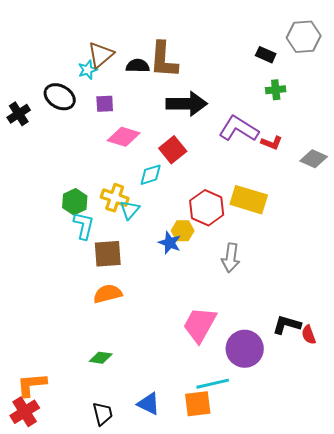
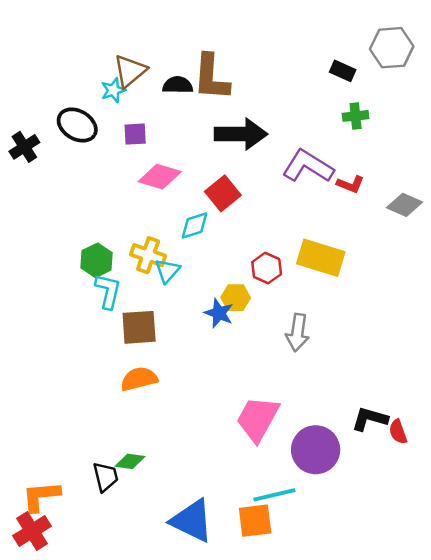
red hexagon: (207, 208) -> (267, 268), size x0.7
blue triangle: (149, 404) -> (192, 521), size x1.5
black trapezoid: (103, 414) -> (106, 477), moved

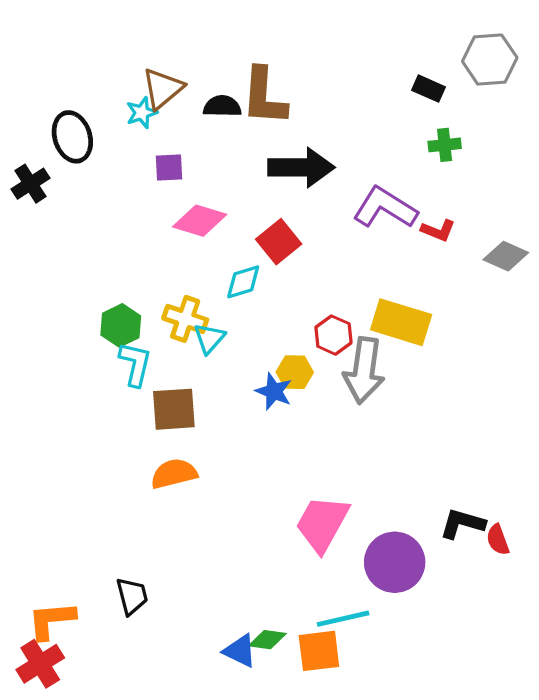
black ellipse: (77, 125) -> (72, 137), moved, turned 42
gray arrow: (298, 332) -> (364, 371), moved, size x1.4
green diamond: (130, 461) -> (267, 640), moved
blue triangle: (192, 521) -> (240, 651), size x0.6

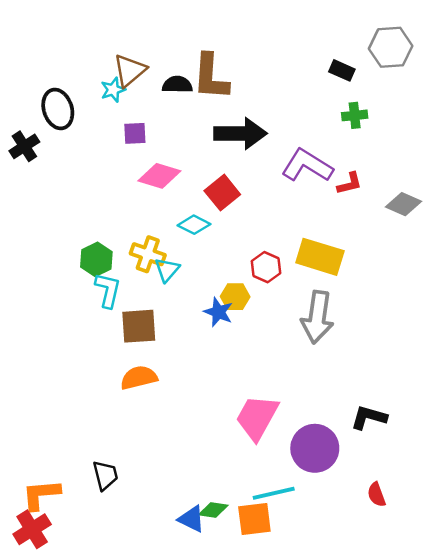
red L-shape: (438, 230) -> (350, 184), turned -36
cyan diamond: (243, 282) -> (194, 225), turned 44
gray arrow: (364, 371) -> (317, 317), moved
red semicircle: (498, 540) -> (376, 495), moved

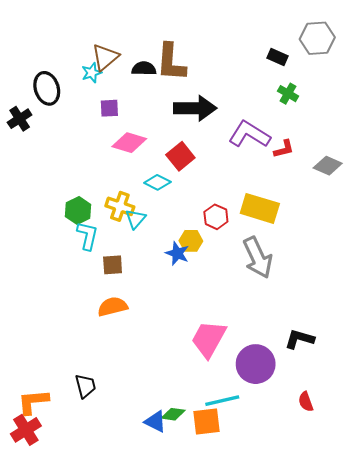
green cross: (355, 115) -> (288, 94), turned 36
gray arrow: (317, 317) -> (258, 258), turned -33
brown square: (139, 326) -> (113, 265), size x0.7

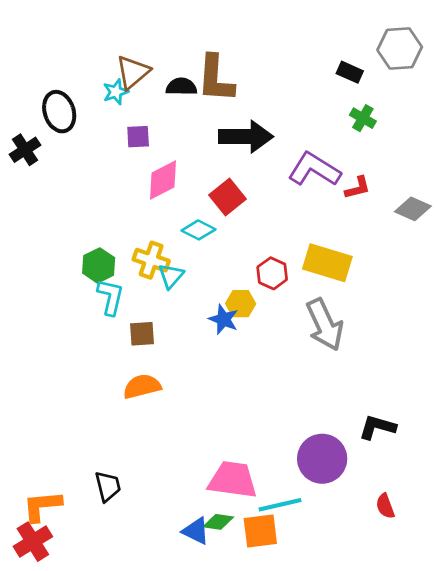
pink diamond: (129, 143) -> (163, 180), turned -44
pink trapezoid: (209, 339) -> (233, 480), moved, turned 69

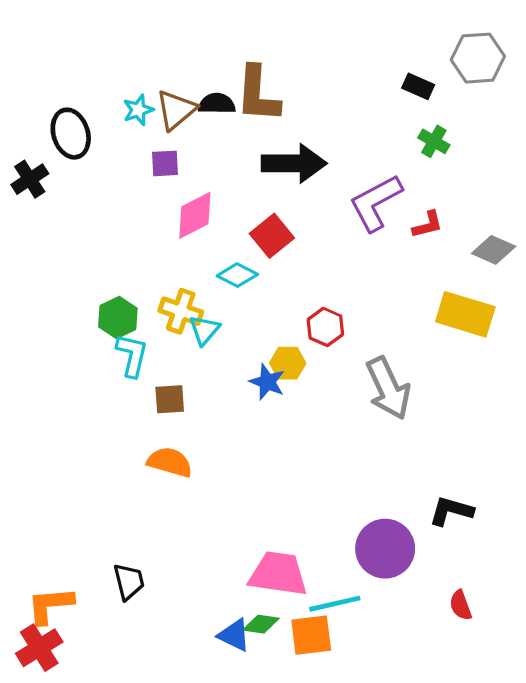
brown triangle: (133, 72) -> (176, 110), moved
purple L-shape: (314, 169) -> (376, 203), turned -60
yellow rectangle: (327, 263) -> (465, 314), moved
orange semicircle: (142, 386) -> (170, 462), turned 30

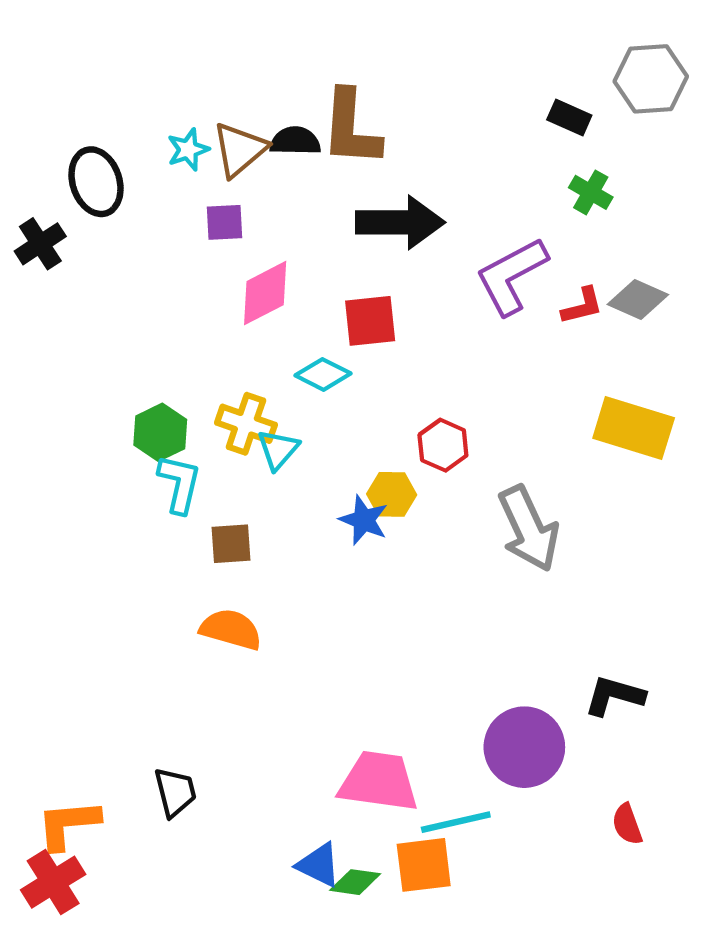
red square: (272, 236) -> (370, 321), turned 33
gray diamond: (494, 250) -> (638, 300), moved
green diamond: (261, 624) -> (355, 882), moved

